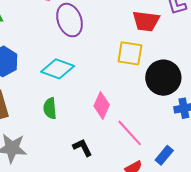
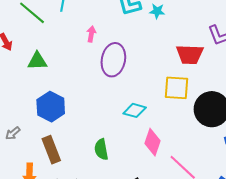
purple ellipse: (70, 20) -> (113, 60), turned 36
cyan diamond: (58, 69) -> (135, 110), moved, size x0.7

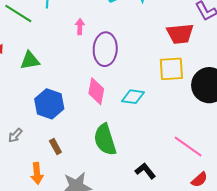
pink diamond: (153, 142) -> (96, 91), moved
green semicircle: (101, 149) -> (105, 140), size x1.5
brown rectangle: (51, 150) -> (55, 146), size x0.6

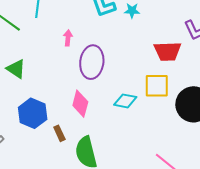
green triangle: (30, 61) -> (16, 69), turned 40
cyan diamond: (133, 97) -> (125, 101), moved
brown rectangle: (55, 146) -> (59, 133), moved

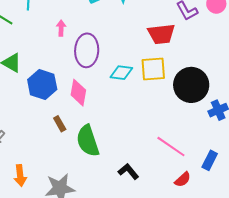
cyan diamond: (125, 101) -> (121, 73), moved
blue hexagon: (33, 113) -> (42, 85), moved

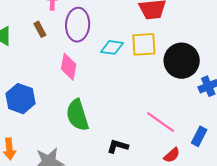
blue hexagon: (42, 85) -> (21, 99), moved
brown rectangle: (60, 124) -> (40, 29), moved
black L-shape: (128, 171) -> (118, 146), turned -35

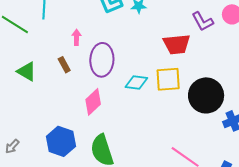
pink diamond: (69, 67) -> (93, 102), turned 36
blue hexagon: (21, 99) -> (61, 141), moved

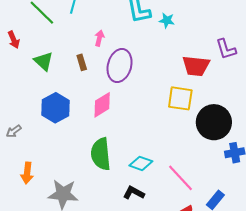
cyan diamond: (136, 82) -> (141, 163), moved
blue hexagon: (61, 141) -> (56, 108), moved

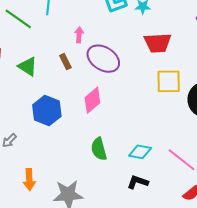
purple ellipse: (120, 66) -> (103, 59), turned -64
red trapezoid: (196, 66) -> (158, 43), moved
green semicircle: (101, 154) -> (99, 149), size x0.7

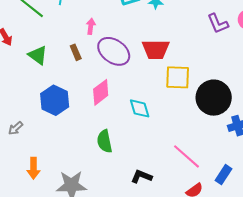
red trapezoid: (158, 43) -> (156, 49), moved
cyan diamond: (140, 152) -> (140, 108), moved, turned 60

